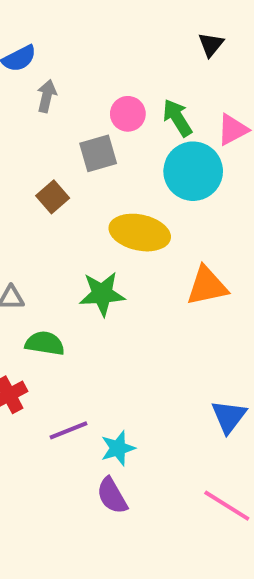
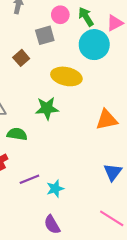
orange triangle: (207, 286) -> (107, 120), moved
purple semicircle: (112, 496) -> (52, 225), moved

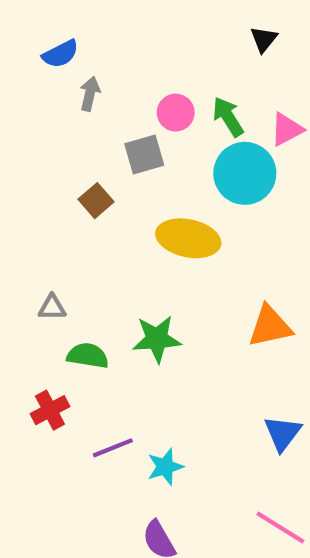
green star: (47, 108) -> (157, 339), moved

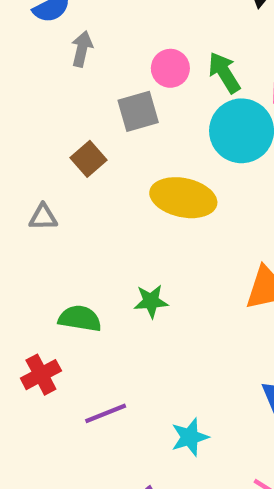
gray triangle: (52, 307) -> (43, 217), moved
green star: (157, 339) -> (151, 301), size x0.7
cyan star: (165, 467) -> (190, 437), moved

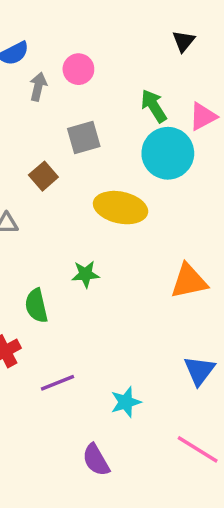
pink circle: (170, 68) -> (78, 69), moved
green star: (151, 301) -> (85, 274), moved
green semicircle: (80, 318) -> (36, 306), turned -112

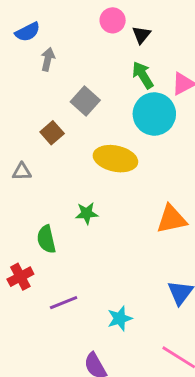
black triangle: (184, 41) -> (141, 35), moved
pink circle: (78, 69) -> (113, 20), moved
gray square: (84, 137) -> (85, 101), turned -32

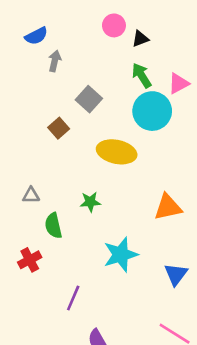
black triangle: (141, 35) -> (140, 39), turned 30
gray triangle: (22, 172) -> (31, 195), moved
purple line: (64, 303) -> (73, 298), moved, turned -45
cyan star: (120, 318) -> (121, 255), moved, size x1.5

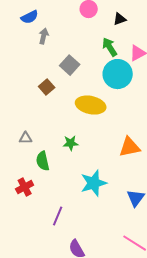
black triangle: (140, 39) -> (120, 19), moved

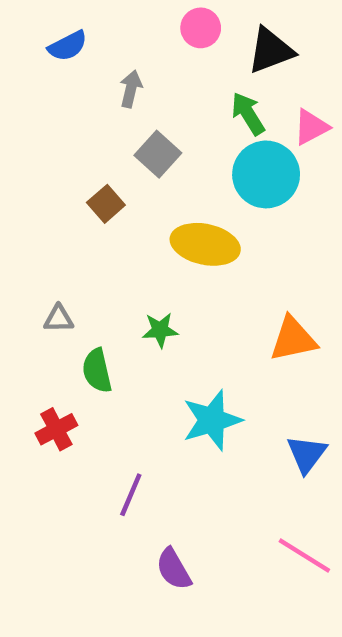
black triangle: (120, 19) -> (271, 50), size x1.6
gray arrow: (44, 36) -> (131, 89), moved

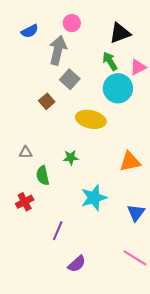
pink circle: (201, 28) -> (72, 23), moved
gray arrow: (131, 89) -> (58, 50), size x1.8
purple semicircle: (174, 569) -> (77, 264), turned -102

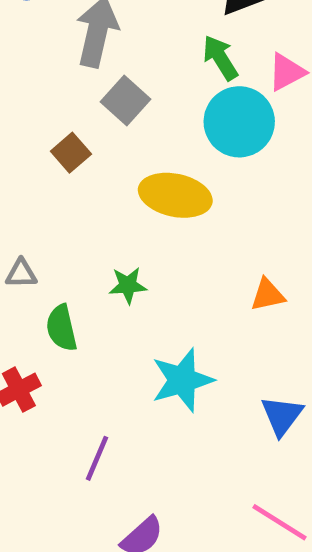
orange triangle: (130, 162) -> (268, 295), size x0.7

